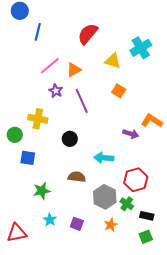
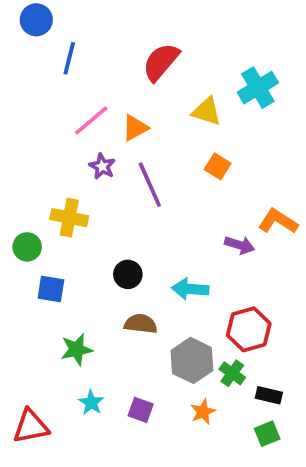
black circle: (70, 139) -> (128, 274), moved

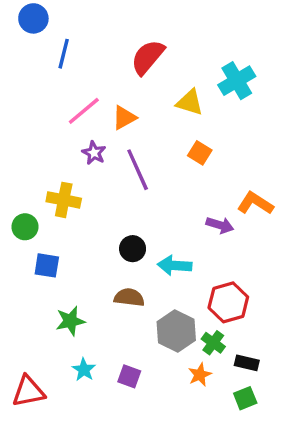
black circle: (128, 274) -> (133, 249), moved
orange star: (203, 412) -> (200, 375), moved

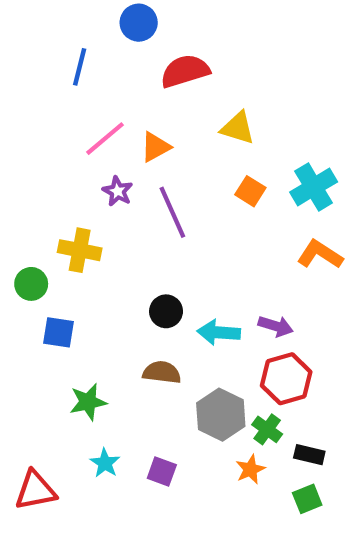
blue circle: (33, 18) -> (139, 23), moved
red semicircle: (148, 57) -> (185, 71), turned 33
cyan cross: (237, 81) -> (314, 187), moved
purple arrow: (220, 225) -> (276, 326), moved

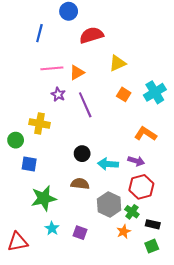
yellow triangle: (238, 128) -> (117, 63), turned -42
pink line: (105, 139) -> (52, 68), turned 35
orange L-shape: (320, 254) -> (145, 134), moved
green star: (88, 402) -> (44, 198), size x1.4

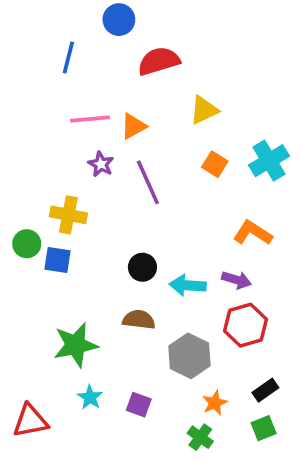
blue square: (29, 164) -> (57, 260), moved
green cross: (132, 212) -> (200, 437), moved
black rectangle: (153, 224) -> (265, 390), turned -48

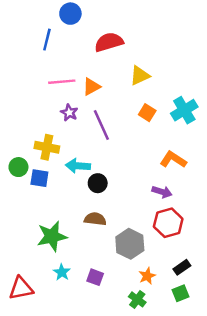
blue circle: (119, 20) -> (70, 14), moved
cyan arrow: (188, 285) -> (78, 166), moved

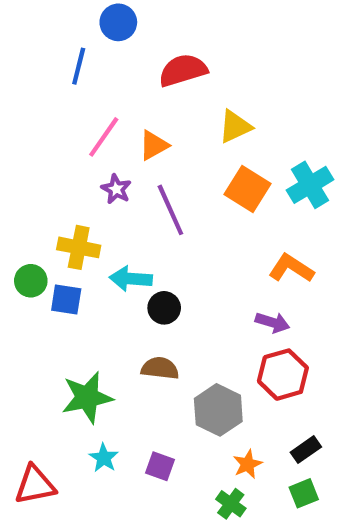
pink line: (62, 82) -> (104, 137), turned -50
orange square: (147, 113) -> (247, 189), size x1.5

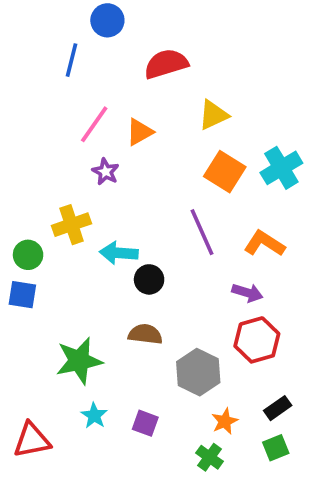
purple line: (170, 210) -> (202, 232), moved
yellow cross: (79, 247) -> (72, 225), turned -30
blue square: (66, 300) -> (22, 295), moved

